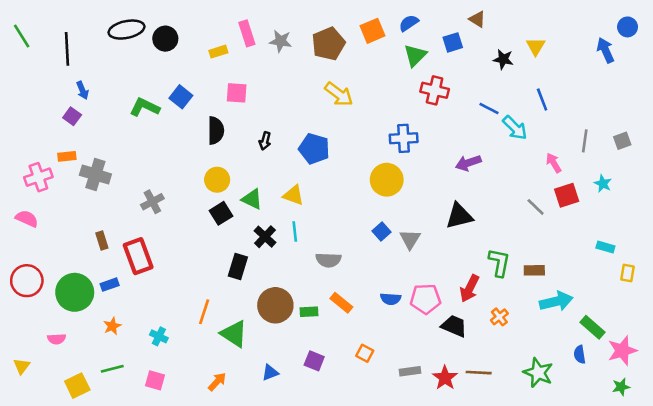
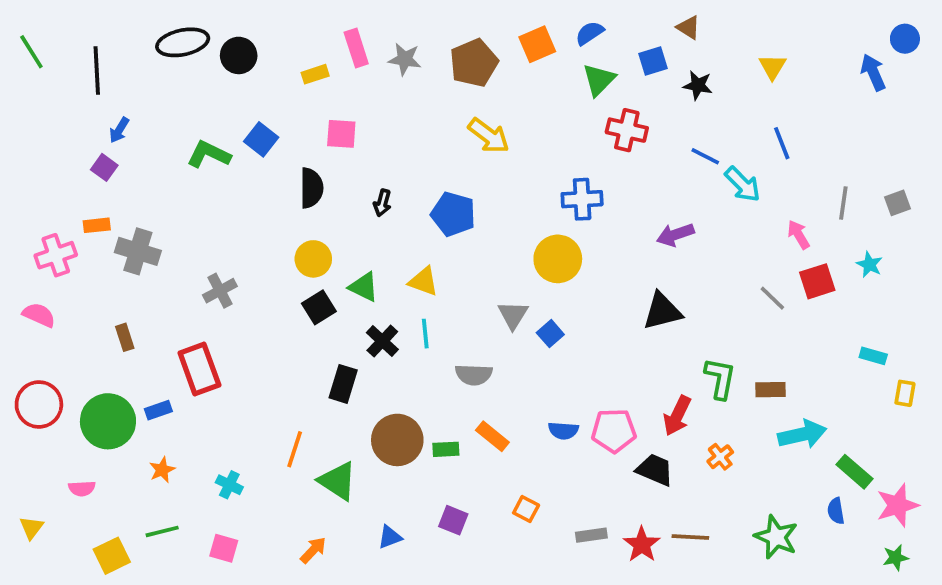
black star: (503, 59) -> (698, 85), moved
blue arrow: (82, 90) -> (119, 130), turned 54
gray triangle: (410, 239) -> (513, 315), moved
brown rectangle: (102, 241) -> (125, 337), moved

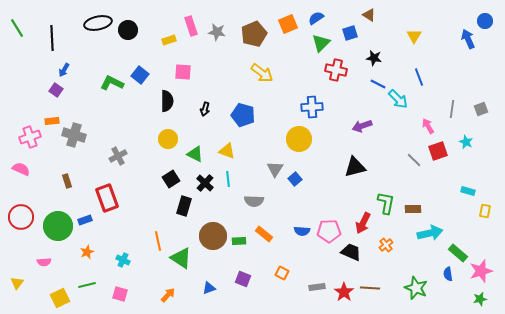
black star: (698, 85) -> (374, 58), moved
black square: (319, 307) -> (171, 179), moved
orange line: (295, 449) -> (158, 241), turned -30

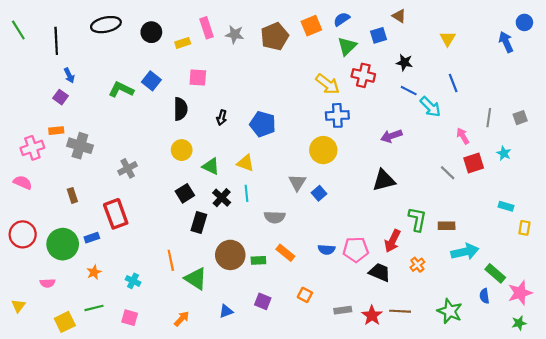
black circle: (128, 30) -> (151, 32), moved
blue arrow: (64, 70) -> (69, 75), turned -56
yellow arrow: (262, 73) -> (328, 84), moved

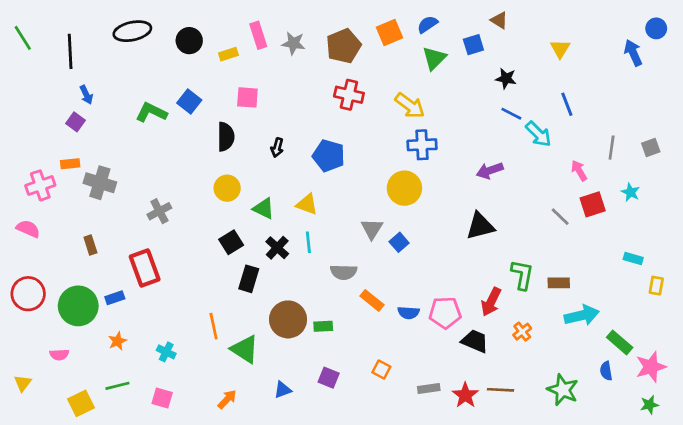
red cross: (363, 75) -> (349, 95), moved
orange rectangle: (285, 253) -> (372, 300), moved

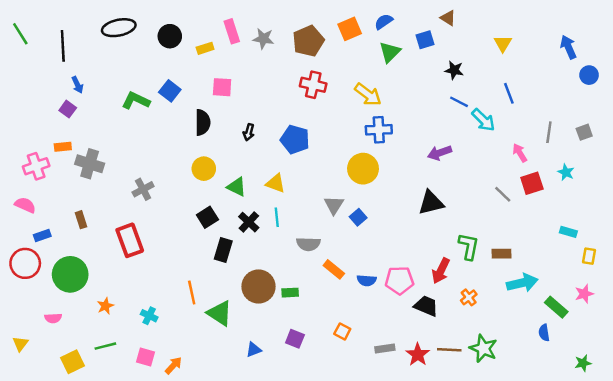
blue circle: (656, 28) -> (589, 75), moved
blue rectangle: (115, 298) -> (42, 235), moved
pink star: (651, 367) -> (584, 294), moved, size x0.7
green star: (563, 390) -> (483, 348), moved
orange arrow: (227, 399) -> (173, 365), moved

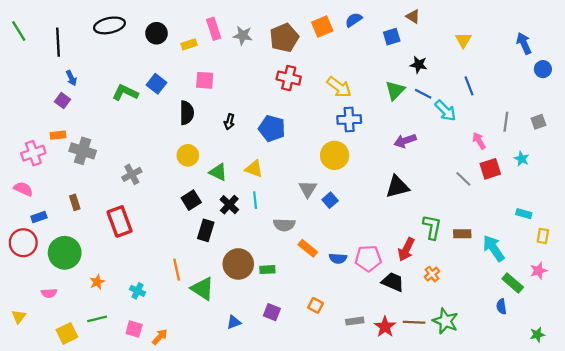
green triangle: (390, 52) -> (395, 90), moved
cyan arrow: (522, 283) -> (494, 248), moved, turned -112

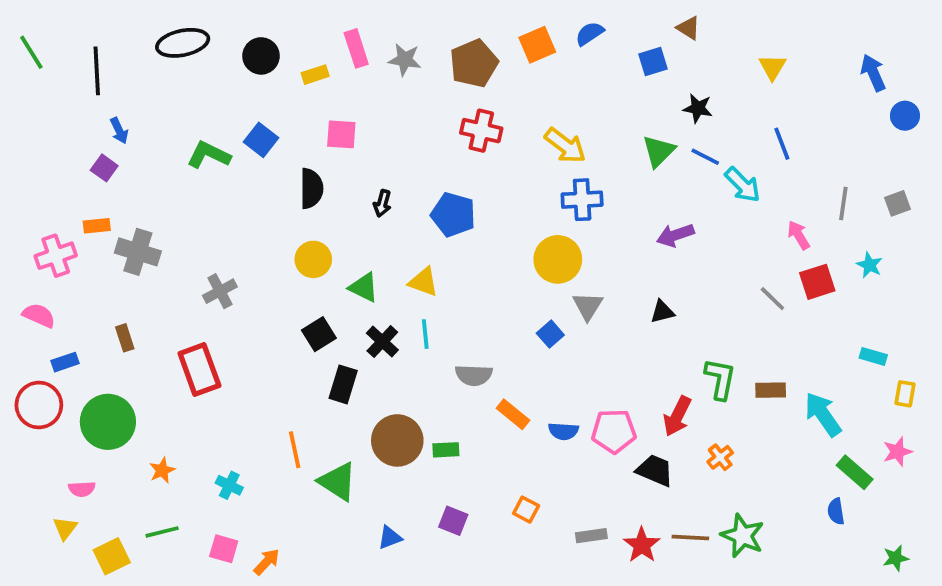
black triangle: (397, 187) -> (662, 312), size x0.6
gray triangle: (308, 189) -> (588, 306), moved
yellow triangle: (19, 317) -> (65, 528), moved

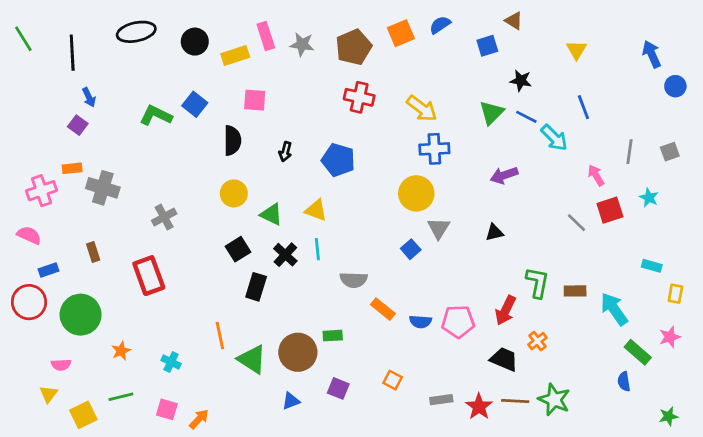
yellow rectangle: (315, 75) -> (235, 56), size x1.4
brown circle: (397, 440) -> (298, 352), moved
black trapezoid: (655, 470) -> (504, 359), moved

